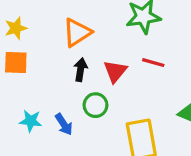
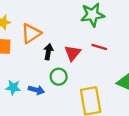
orange triangle: (77, 33) -> (31, 33), moved
blue arrow: (64, 124) -> (36, 90), turned -42

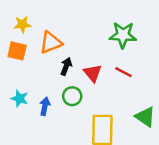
red triangle: (73, 53) -> (93, 73), turned -30
blue arrow: (36, 90) -> (45, 106), turned -105

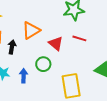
orange triangle: (51, 43) -> (31, 30), moved
black arrow: (66, 66) -> (12, 47), moved

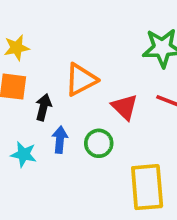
blue arrow: (24, 76) -> (60, 140), moved

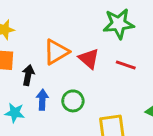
red triangle: (125, 107) -> (89, 59), moved

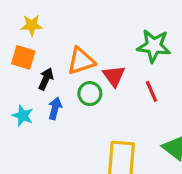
red line: (126, 65) -> (152, 91), turned 36
green circle: (73, 101) -> (90, 94), moved

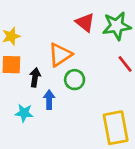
red triangle: (114, 76) -> (85, 23), moved

